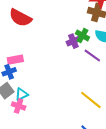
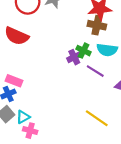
pink rectangle: (15, 60) -> (14, 81), turned 35
pink cross: (19, 106) -> (30, 131), moved

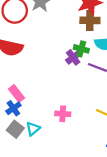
pink rectangle: (14, 81) -> (17, 94), turned 42
pink cross: (30, 131) -> (63, 114), moved

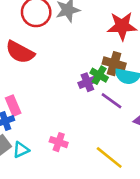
brown cross: (90, 20) -> (114, 64), moved

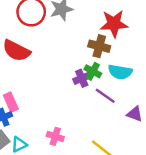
brown cross: (114, 64) -> (99, 46), moved

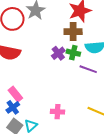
purple cross: (82, 78) -> (58, 53), moved

